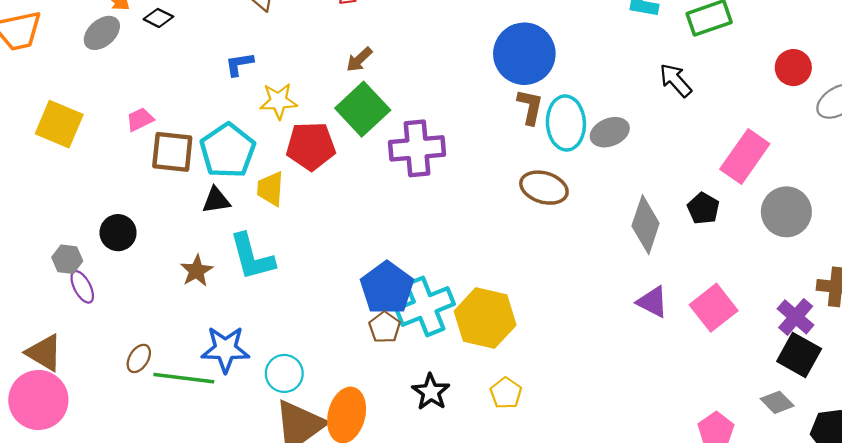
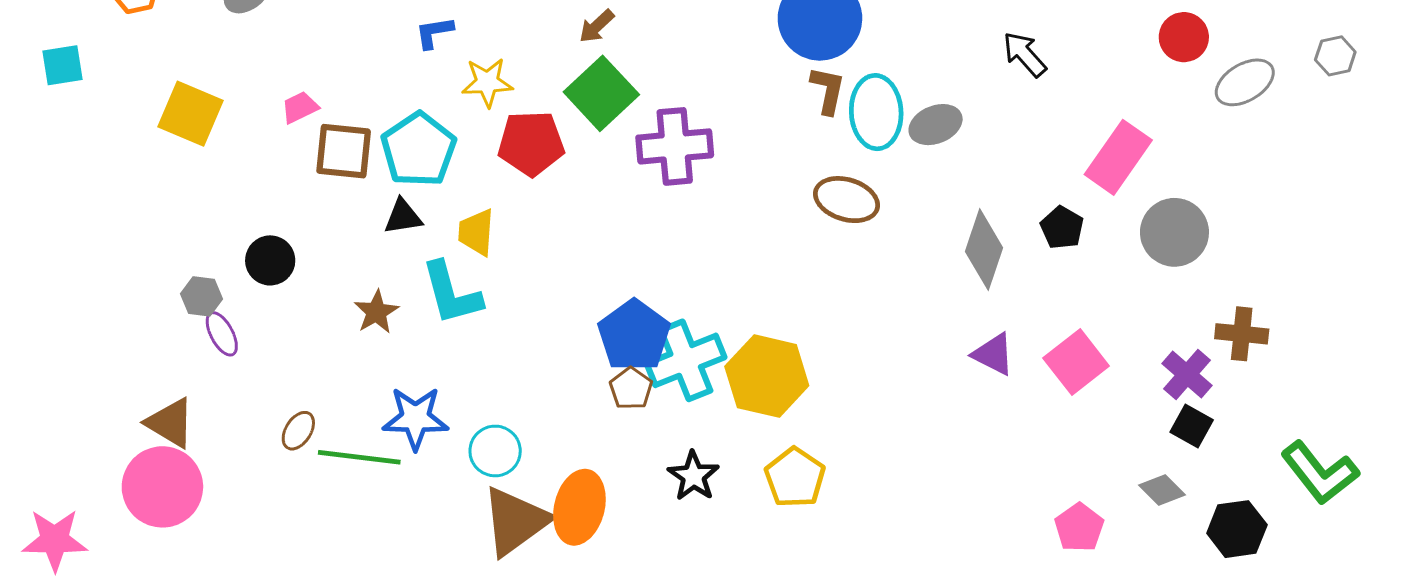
yellow trapezoid: (270, 189) -> (476, 232), moved
black square: (799, 355) -> (1192, 426), size x0.7
yellow pentagon: (506, 393) -> (795, 478), size x1.4

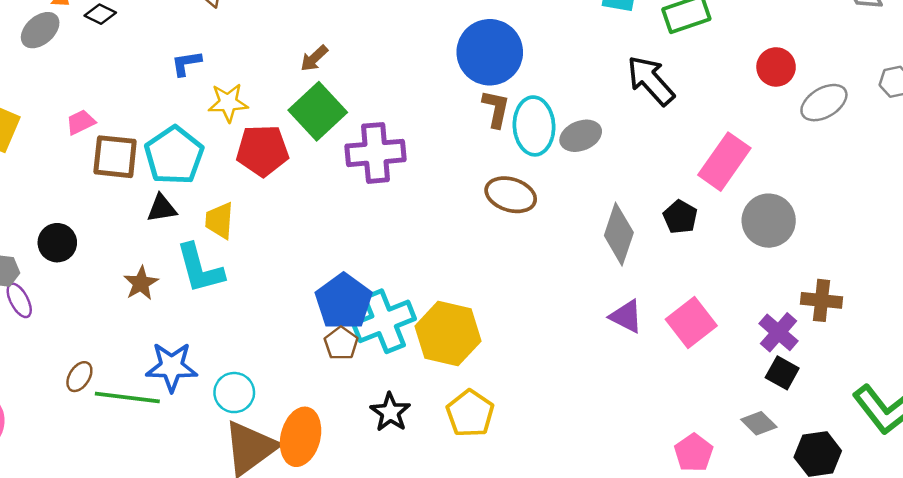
black arrow: (1025, 54) -> (651, 80), size x1.4

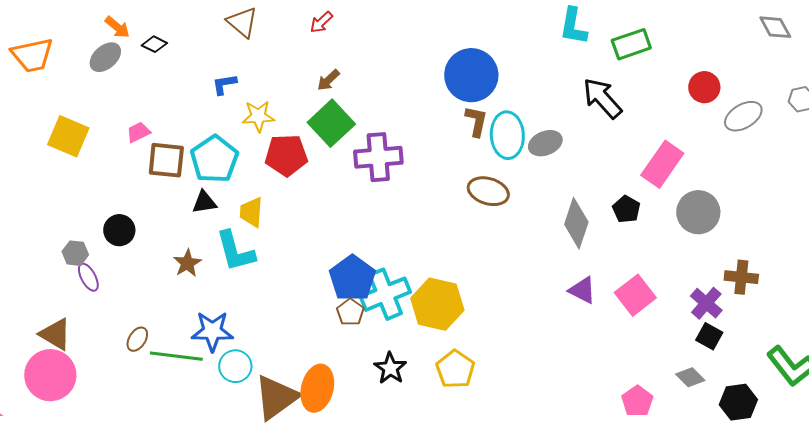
cyan circle: (234, 393) -> (235, 366), moved

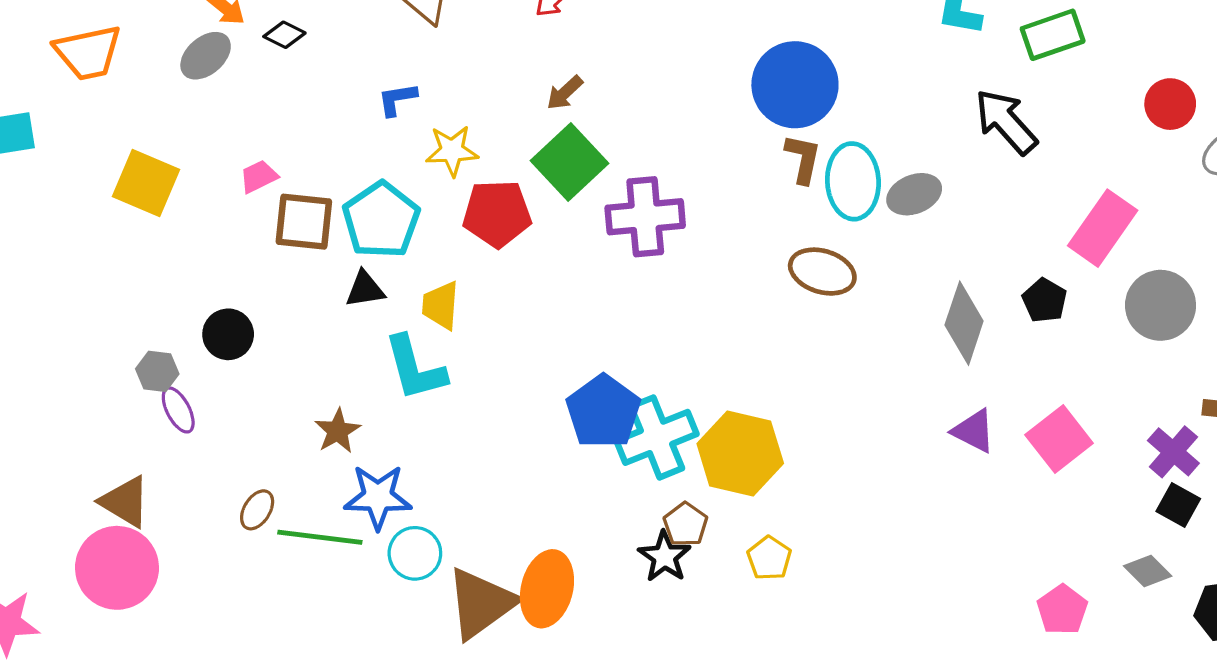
brown star: (187, 263) -> (338, 431), moved
brown pentagon: (350, 312) -> (685, 524), moved
yellow pentagon: (455, 369) -> (769, 558), size x0.7

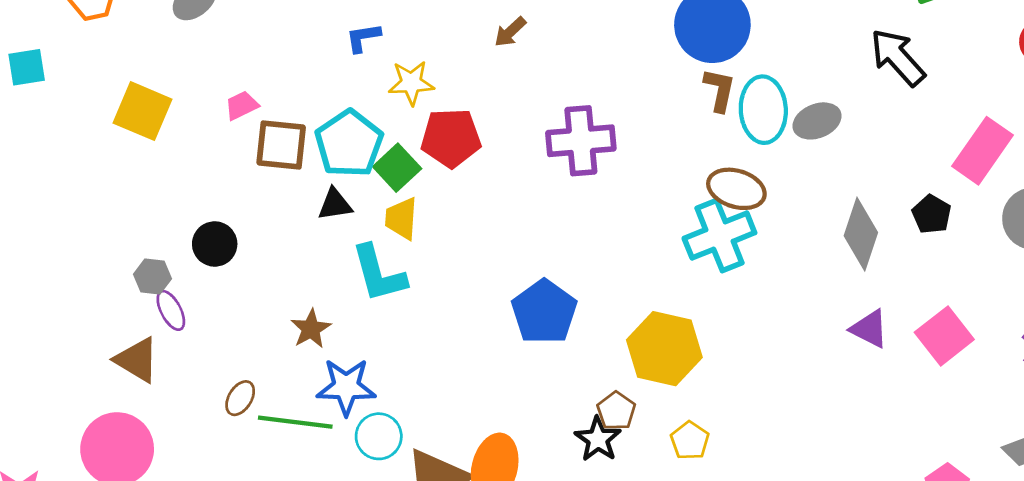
green square: (570, 162) -> (397, 168), moved, size x0.7
cyan cross: (656, 437) -> (719, 236), moved
brown triangle: (125, 502) -> (137, 360), moved

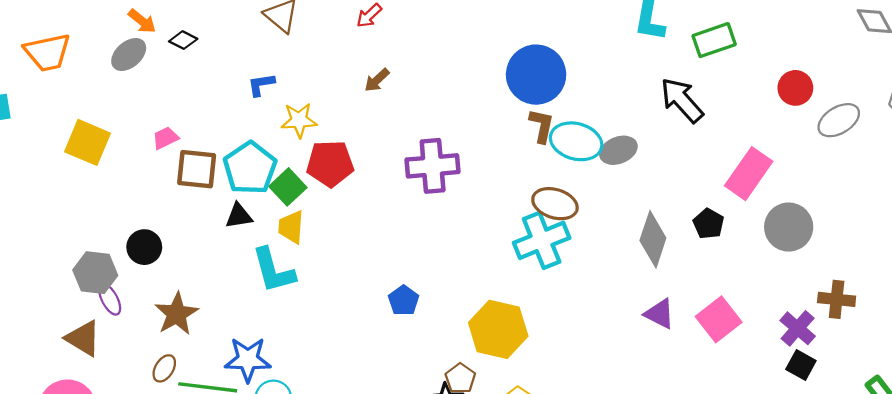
cyan ellipse: (763, 110) -> (576, 141), turned -72
gray hexagon: (152, 277) -> (95, 273), size x1.5
blue pentagon: (544, 312) -> (404, 300), size x0.6
brown star: (311, 329) -> (177, 314), moved, size x1.4

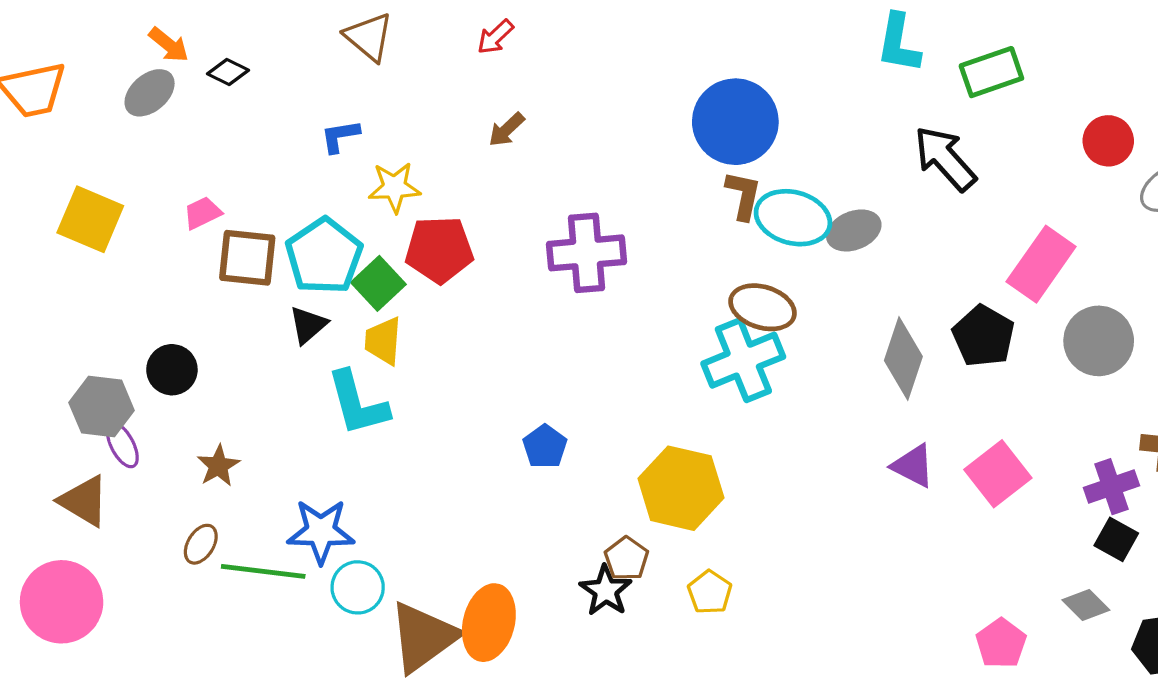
black triangle: (239, 216) -> (308, 325), turned -32
black pentagon: (709, 224) -> (983, 336), size x1.4
brown star: (177, 314) -> (218, 466), size x0.7
purple cross: (798, 328) -> (1111, 487), turned 30

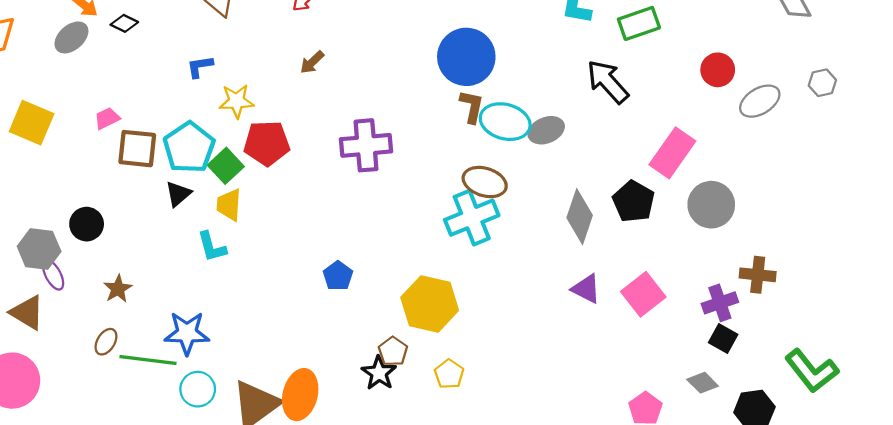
cyan L-shape: (358, 403) -> (212, 247), size x0.7
cyan circle: (358, 587) -> (198, 389), moved

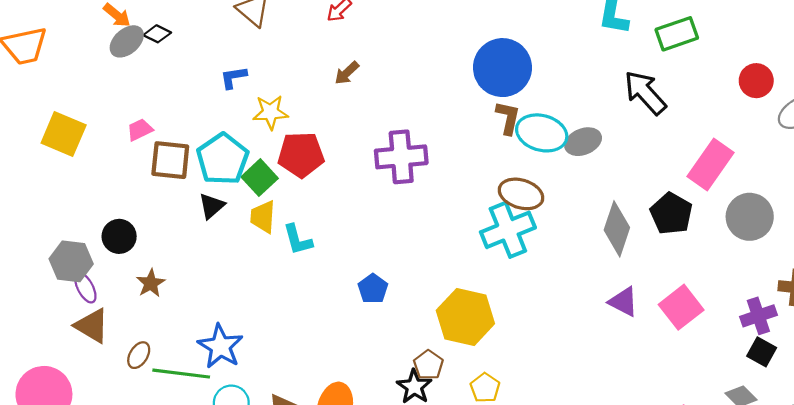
gray ellipse: (71, 37) -> (127, 41), moved
cyan L-shape: (212, 247) -> (298, 240), moved
brown star: (118, 289) -> (151, 283), moved
brown triangle: (27, 313) -> (92, 326), moved
blue star: (187, 333) -> (220, 346), turned 30

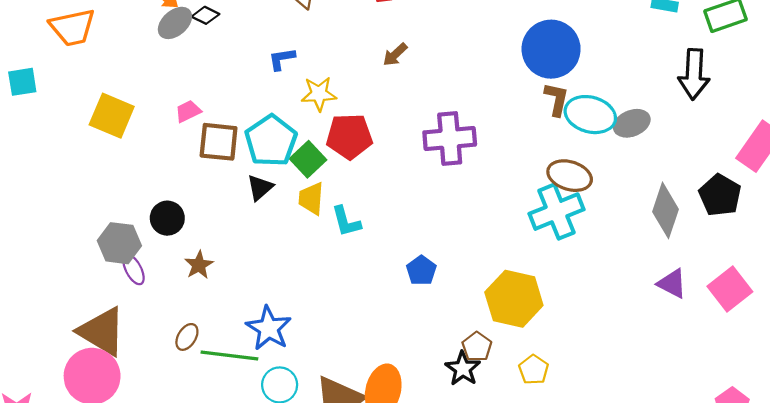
black arrow: (645, 93) -> (694, 74), turned -135
brown triangle: (92, 326) -> (102, 331), moved, size x1.4

